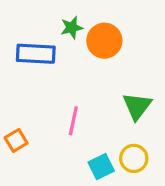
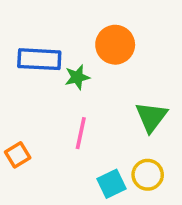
green star: (72, 28) -> (77, 77), moved

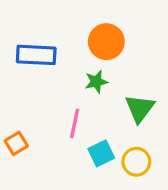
green star: (77, 77) -> (96, 82), moved
cyan square: (112, 184) -> (101, 153), moved

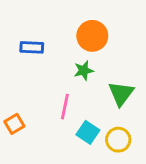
blue rectangle: (36, 55) -> (32, 47), size x0.7
cyan square: (101, 153) -> (88, 132), turned -30

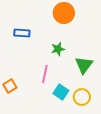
orange circle: (92, 36) -> (64, 13), moved

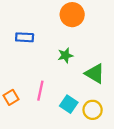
green triangle: (84, 65) -> (95, 74), turned -36
pink line: (45, 74) -> (40, 91), moved

